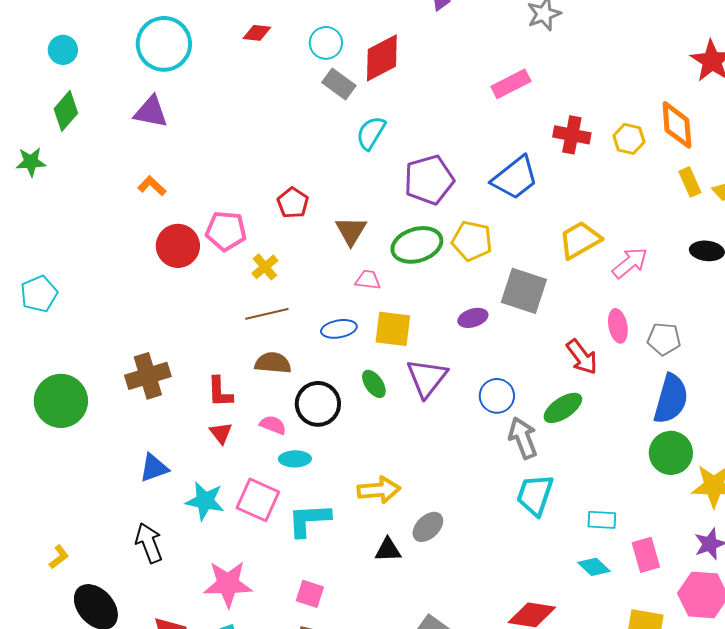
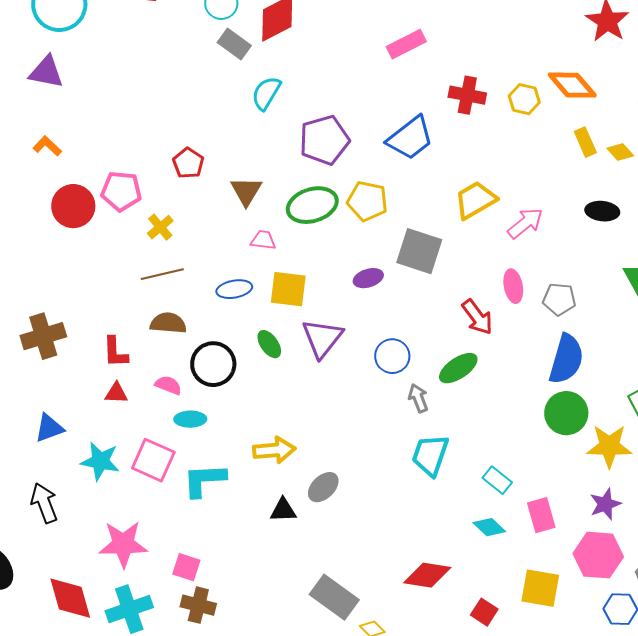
orange diamond: (677, 125) -> (572, 85), turned -36
red triangle: (221, 433) -> (116, 393), turned -50
gray arrow: (523, 438) -> (418, 398), size x0.7
cyan rectangle: (602, 520) -> (497, 480), turned 36
pink square: (310, 594) -> (186, 567), moved

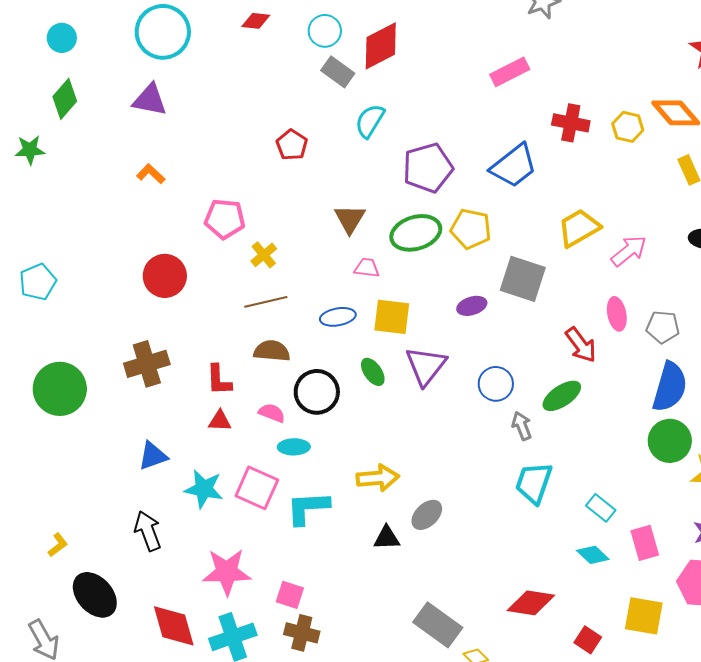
red pentagon: (188, 163) -> (292, 145), moved
red circle: (73, 206) -> (165, 276), moved

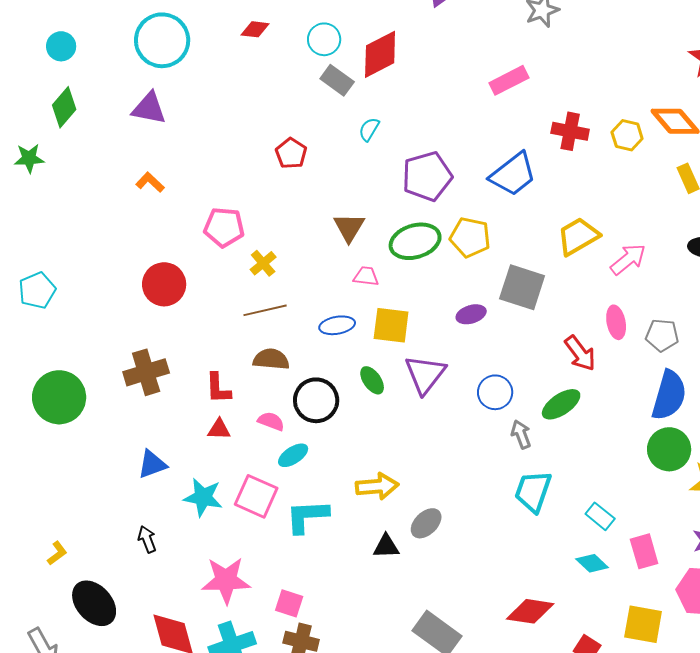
cyan semicircle: (370, 121) -> (369, 129), size x0.7
cyan ellipse: (294, 447) -> (293, 455), turned -32
black arrow: (148, 531) -> (147, 539), size x0.7

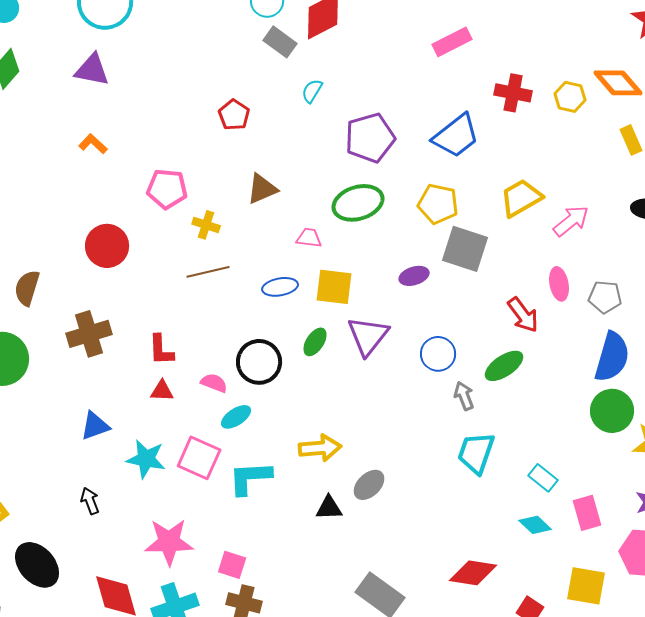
brown triangle: (349, 227) -> (262, 189), moved, turned 36
yellow pentagon: (470, 237) -> (438, 204), moved
yellow cross: (263, 263) -> (206, 225), turned -32
brown semicircle: (271, 359) -> (27, 288), moved, turned -78
green ellipse: (372, 380) -> (315, 342), turned 68

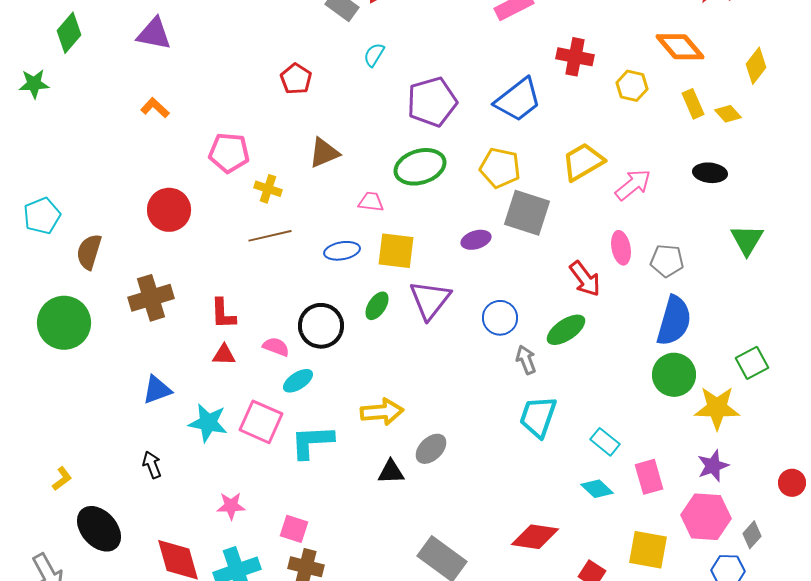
yellow hexagon: (570, 97) -> (632, 86), moved
pink star: (169, 542) -> (231, 506), size x0.6

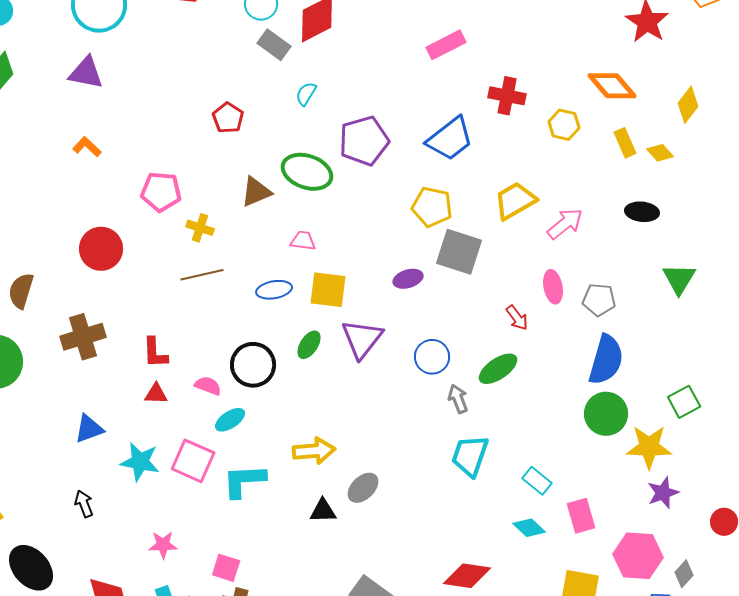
green ellipse: (420, 167) -> (307, 172), moved, turned 36
red arrow: (585, 279) -> (517, 318), size x0.7
purple star: (713, 466) -> (663, 493), moved

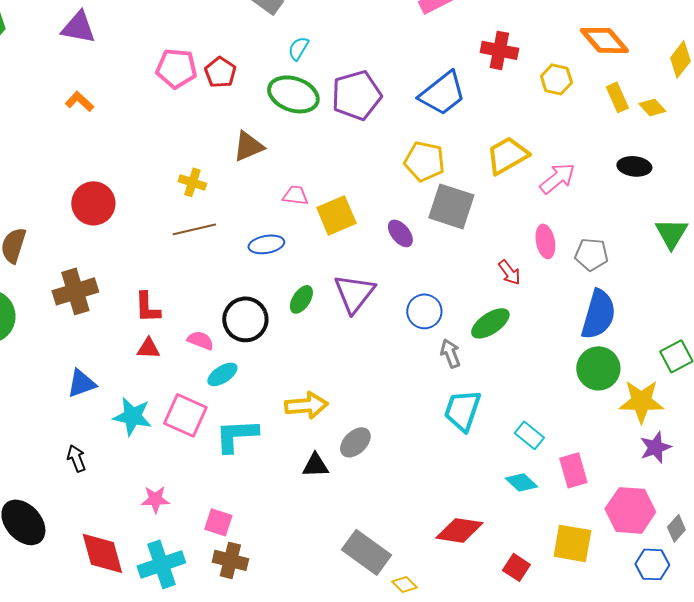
green ellipse: (307, 172) -> (293, 94), moved
pink pentagon: (161, 192) -> (176, 68), moved
purple ellipse: (408, 279) -> (400, 233), turned 68
yellow square: (328, 290) -> (336, 215), moved, turned -30

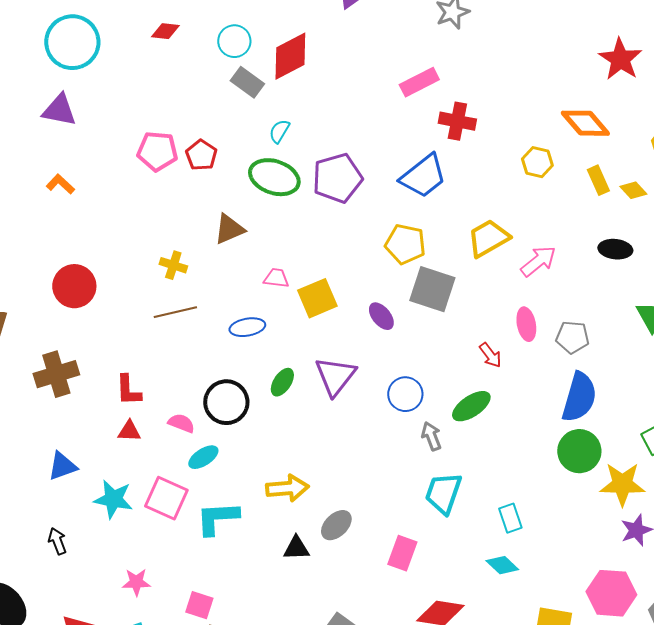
red cross: (499, 50) -> (457, 121), moved
cyan rectangle: (529, 435) -> (510, 518), turned 32
pink rectangle: (573, 470) -> (402, 553), moved, turned 36

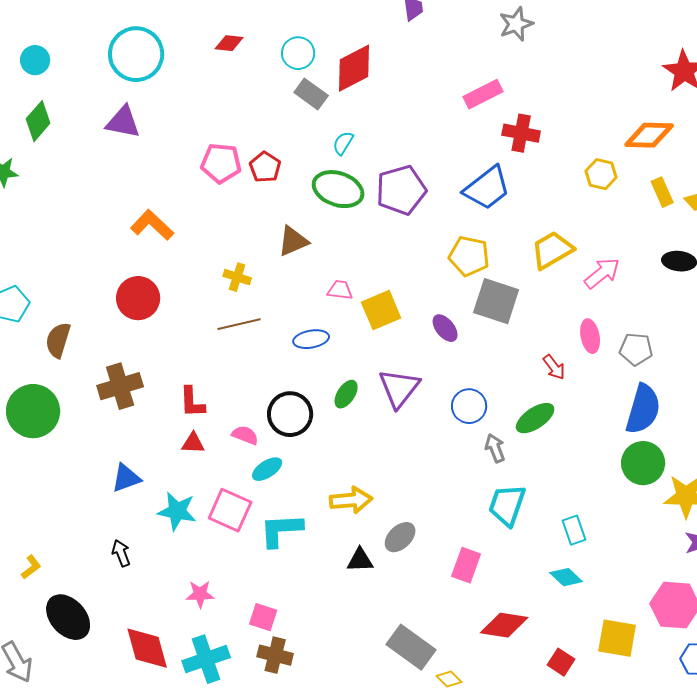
orange diamond: (585, 123) -> (649, 135), turned -48
orange L-shape: (60, 184) -> (152, 225), moved, size x1.5

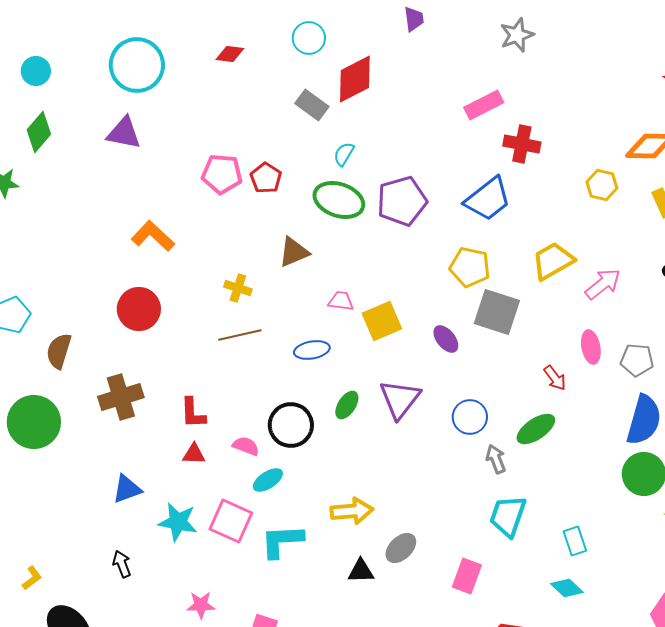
cyan circle: (298, 53) -> (309, 38), moved

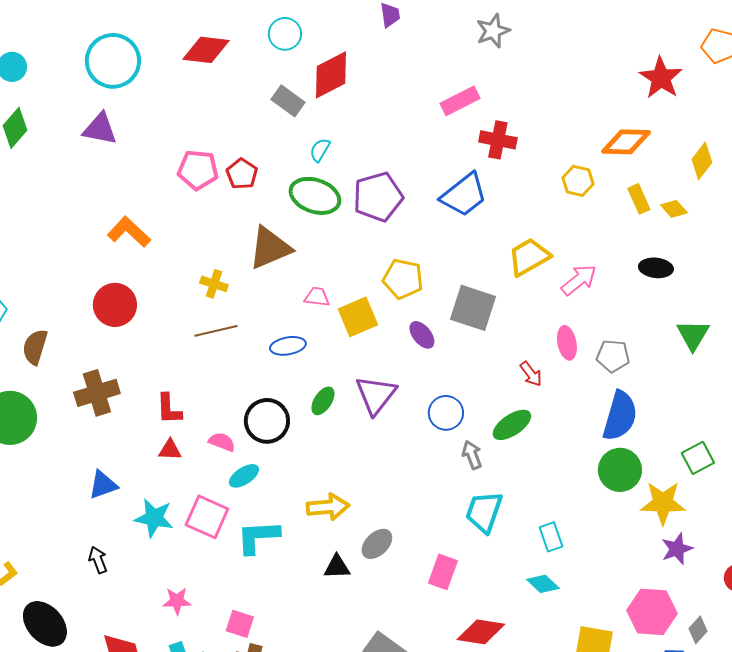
red diamond: (230, 54) -> (206, 50), size x1.6
brown triangle: (294, 252) -> (270, 248), size x1.4
yellow pentagon: (470, 267) -> (403, 279), moved

